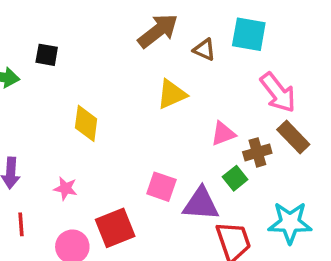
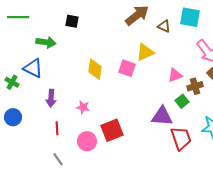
black square: (47, 55) -> (72, 21), moved
pink square: (161, 187) -> (127, 68), moved

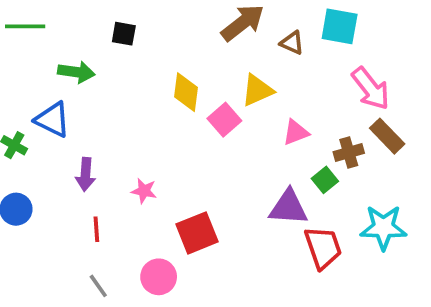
pink square: (127, 68) -> (224, 120), turned 30
yellow diamond: (95, 69) -> (186, 92), moved
pink triangle: (175, 75) -> (296, 132), moved
pink circle: (87, 141) -> (159, 277), moved

